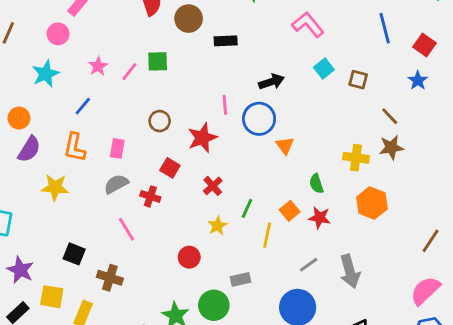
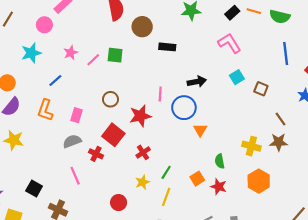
red square: (170, 168) -> (113, 135), size x1.5
yellow star: (55, 187) -> (14, 140), moved
yellow line: (267, 235) -> (166, 197), moved

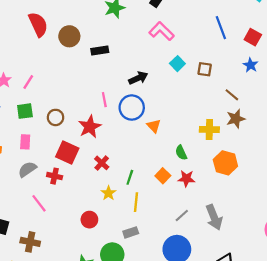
green square: (115, 55) -> (25, 111), moved

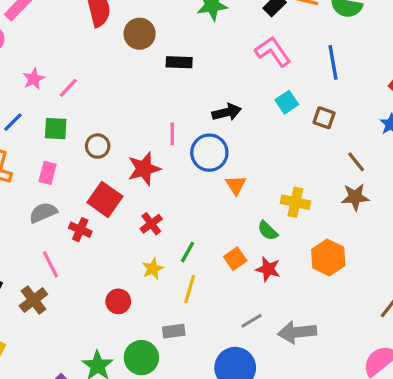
blue line: (221, 28) -> (333, 62), moved
yellow cross: (209, 129) -> (295, 202), moved
green semicircle: (181, 153) -> (268, 231), turned -32
gray arrow: (214, 217) -> (297, 332), turned 95
brown cross: (30, 242) -> (33, 300), moved, turned 30

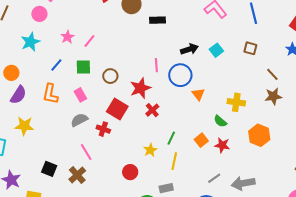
cyan square: (287, 102) -> (216, 50), moved
pink rectangle: (48, 173) -> (80, 95), turned -40
red cross: (151, 224) -> (152, 110), moved

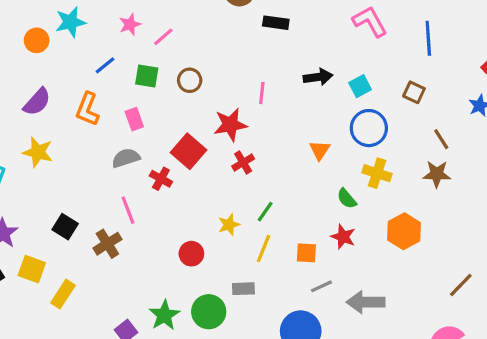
orange circle: (11, 73) -> (37, 40), moved
blue circle: (180, 75) -> (369, 128), moved
brown circle: (110, 76) -> (190, 80), moved
orange square: (201, 140) -> (306, 253), moved, turned 32

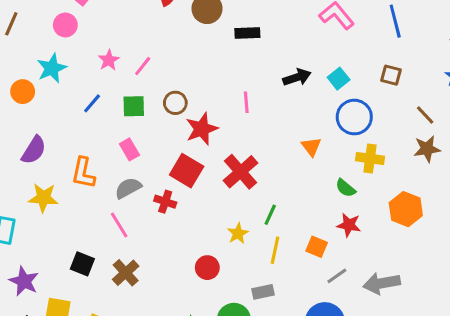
orange L-shape: (87, 109) -> (83, 173), moved
red star: (230, 125) -> (202, 129), moved
red cross: (243, 162) -> (241, 172), size x1.6
pink line: (128, 210) -> (119, 225), moved
orange square: (306, 253) -> (317, 247), turned 30

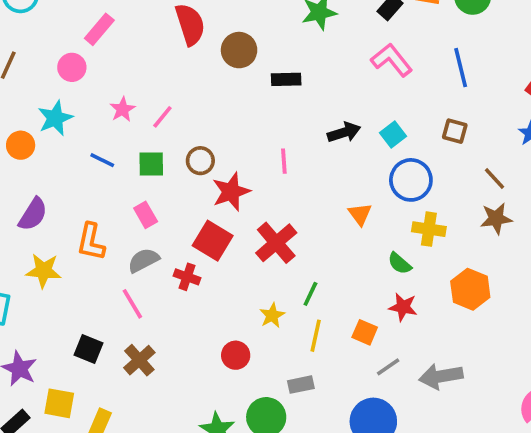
blue line: (92, 103) -> (102, 160), turned 75

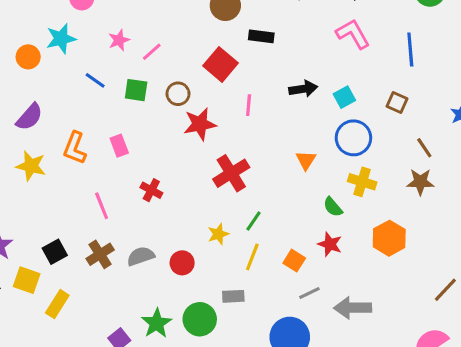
pink rectangle: (146, 215) -> (119, 146), moved
red square: (213, 241) -> (221, 64), moved
gray semicircle: (143, 260) -> (141, 256), moved
black square: (89, 349) -> (55, 252), moved, turned 30

